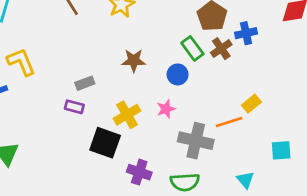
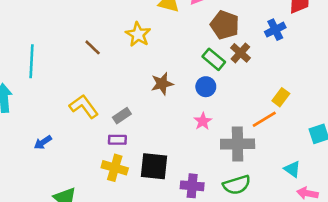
blue cross: (246, 33) -> (275, 30), moved
yellow L-shape: (21, 62) -> (84, 106), moved
yellow cross: (127, 115) -> (115, 168), moved, turned -30

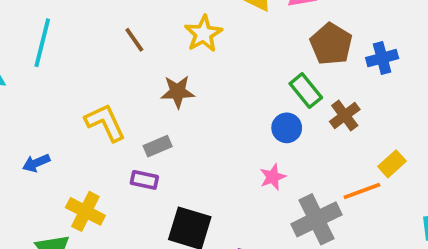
blue cross: (275, 30) -> (382, 58), moved
brown cross: (240, 53) -> (345, 115), moved
brown star: (162, 84) -> (178, 92), moved
gray cross: (238, 144) -> (317, 219), turned -36
yellow cross: (115, 168) -> (85, 211), moved

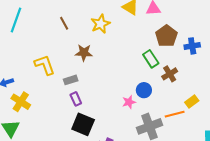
blue circle: (287, 128) -> (144, 90), moved
purple rectangle: (144, 180) -> (76, 99), moved, turned 48
yellow cross: (85, 211) -> (21, 102), moved

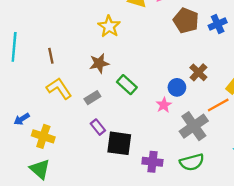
brown line: (64, 23) -> (51, 56), moved, turned 32
green rectangle: (151, 59) -> (127, 85), moved
brown cross: (170, 74) -> (198, 72), moved
purple rectangle: (76, 99) -> (98, 127), moved

